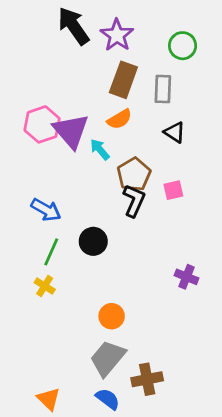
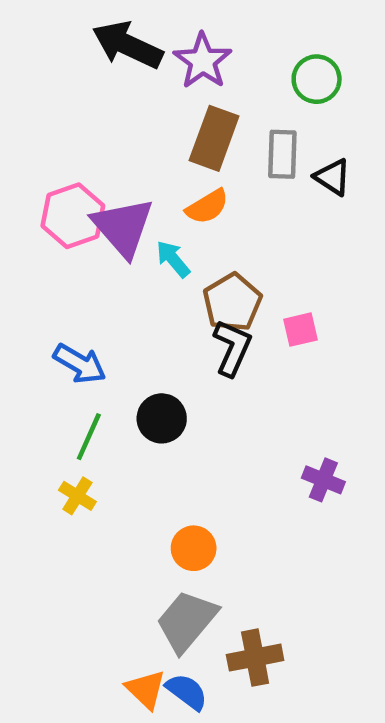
black arrow: (74, 26) -> (128, 45), turned -30
black triangle: (175, 132) -> (332, 177), moved
orange triangle: (49, 399) -> (146, 689), moved

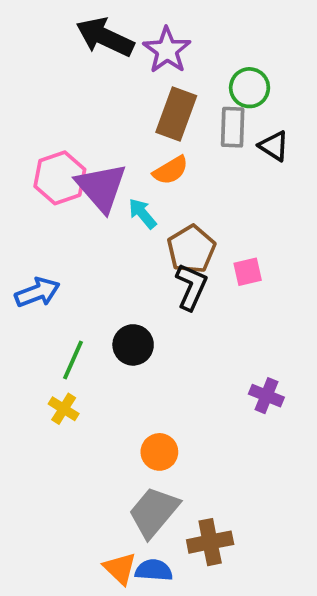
green circle: (317, 79) -> (250, 88), moved
blue arrow: (80, 364) -> (37, 292), moved, turned -51
blue semicircle: (187, 692) -> (154, 570), turned -33

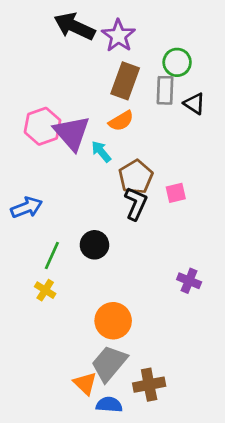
orange circle: (159, 452) -> (113, 321), size x1.4
orange triangle: (120, 568) -> (85, 383), moved

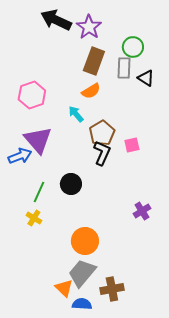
purple triangle: (72, 133) -> (38, 140), moved
purple cross: (189, 281) -> (142, 211), turned 36

